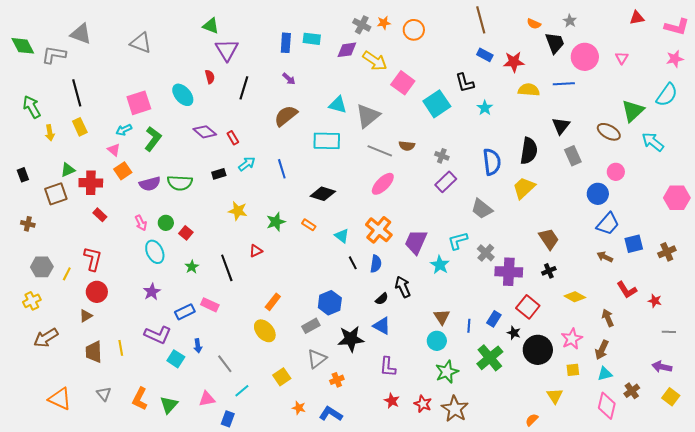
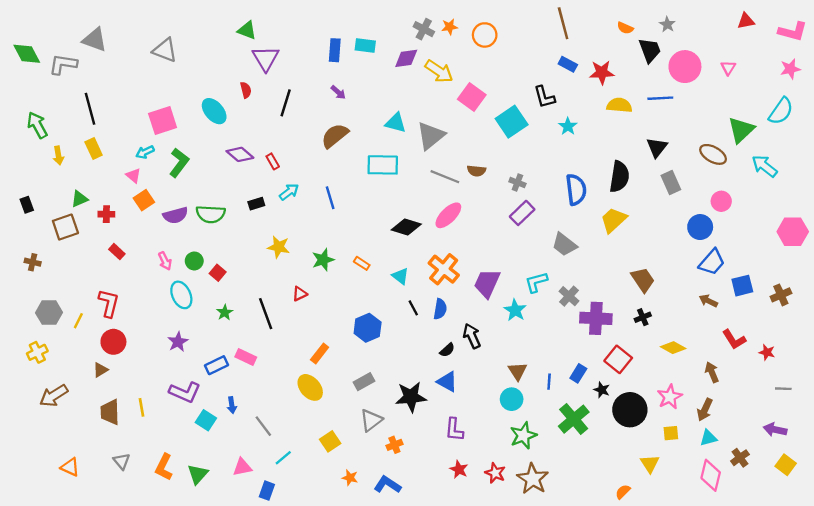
red cross: (91, 183) -> (106, 214), size x0.6
black diamond: (323, 194) -> (406, 227), moved
blue hexagon: (330, 303) -> (368, 328), moved
orange triangle: (60, 399) -> (70, 467), size x0.7

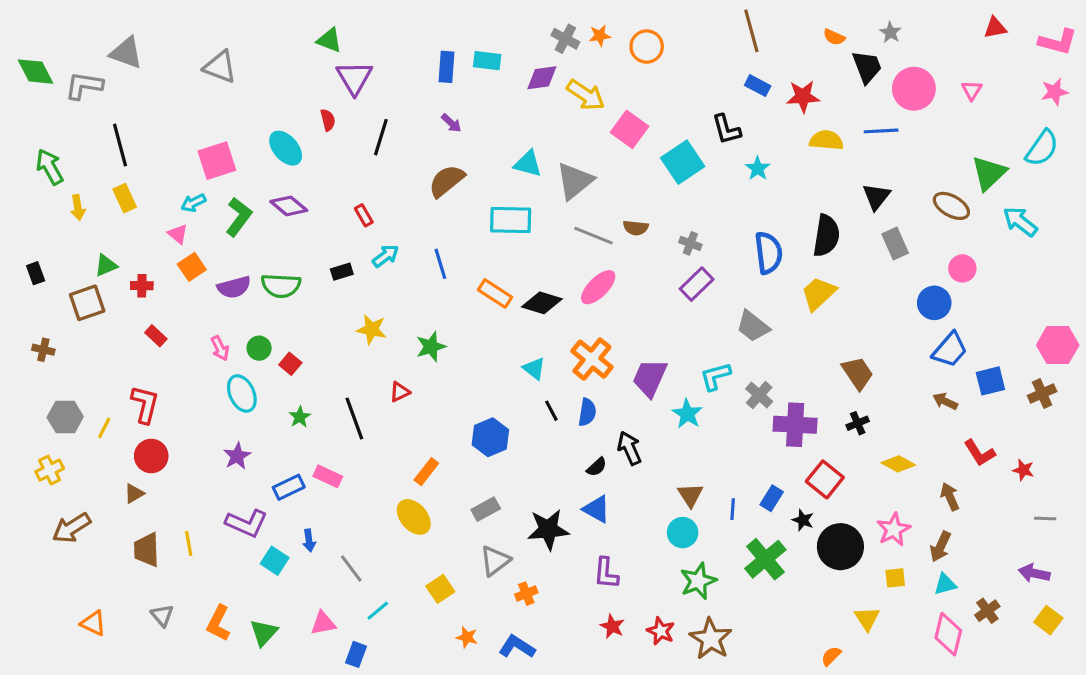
purple diamond: (240, 154) -> (289, 206), moved
pink hexagon: (793, 232) -> (1058, 345), moved
orange rectangle: (362, 263) -> (495, 293), moved, size x1.5

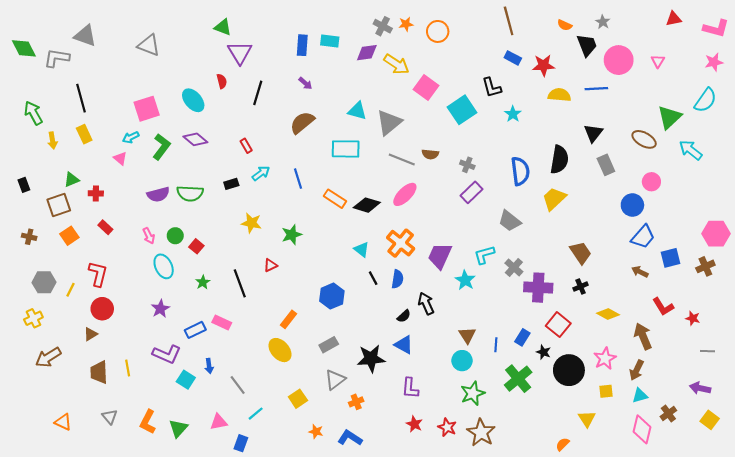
orange square: (192, 267) -> (69, 236), moved
brown arrow: (950, 497) -> (643, 336), size x1.4

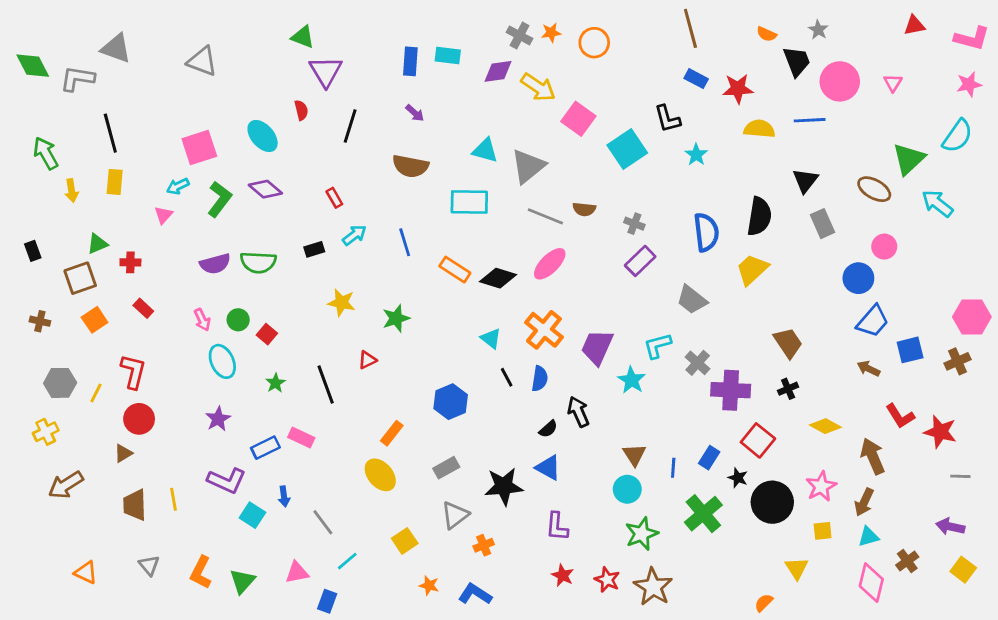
brown semicircle: (302, 122) -> (410, 166), turned -130
yellow rectangle: (84, 134) -> (115, 182), turned 30
pink triangle: (120, 158) -> (163, 215), turned 32
red star: (693, 318) -> (940, 432), size x1.6

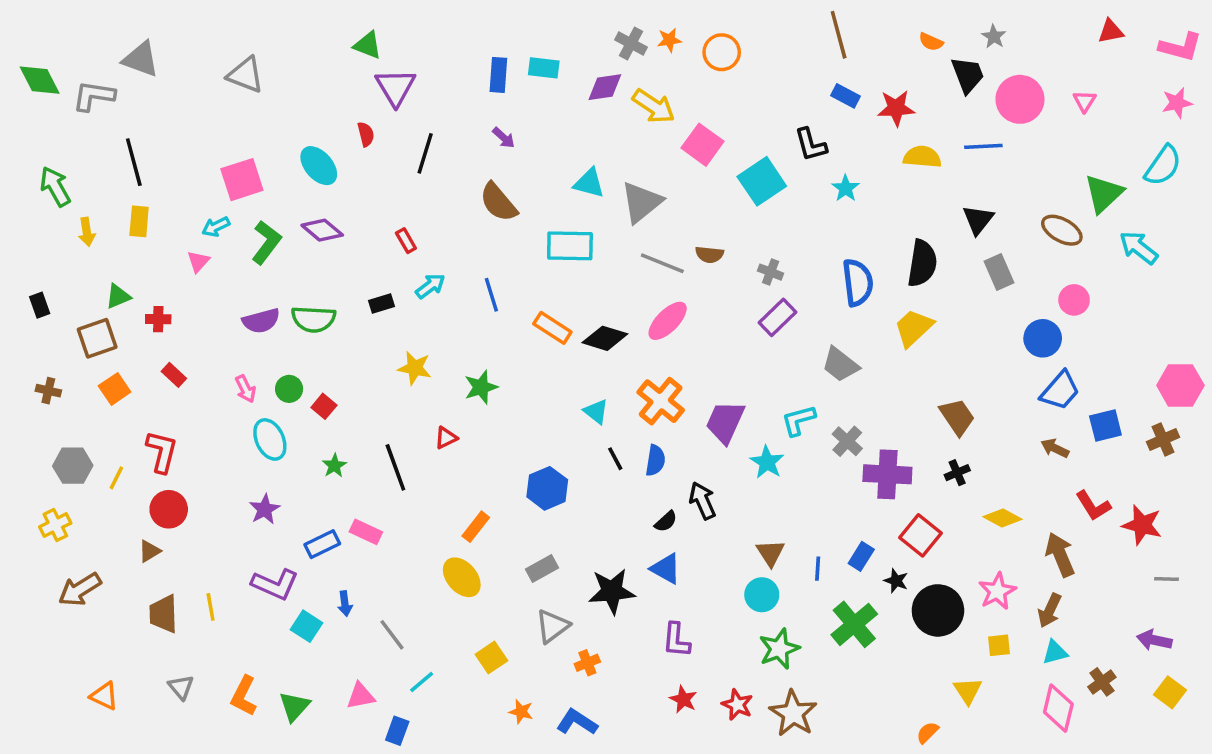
brown semicircle: (410, 166) -> (498, 202), turned 39

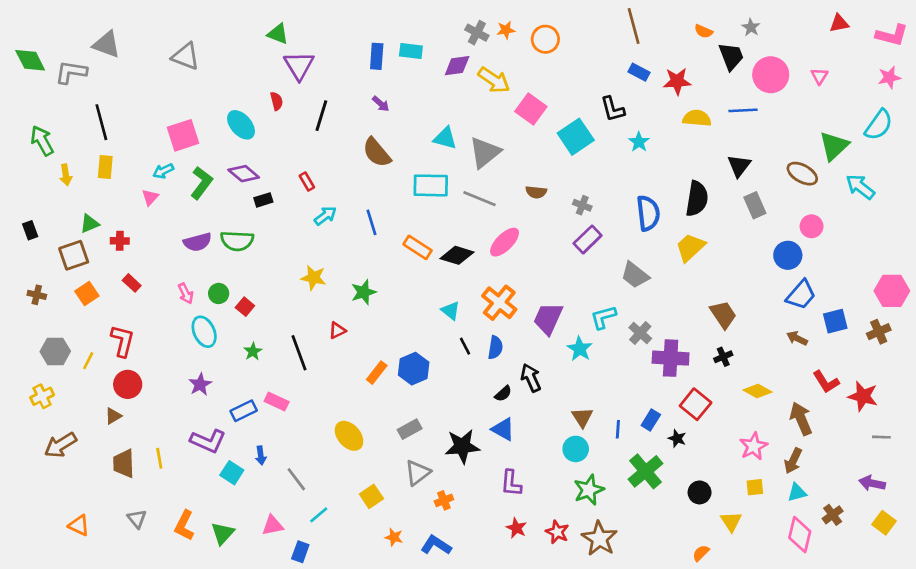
gray line: (662, 263) -> (479, 199), moved
black rectangle: (382, 303) -> (263, 200), moved
orange rectangle: (476, 527) -> (377, 373), moved
black circle: (938, 610) -> (700, 492), moved, size x0.6

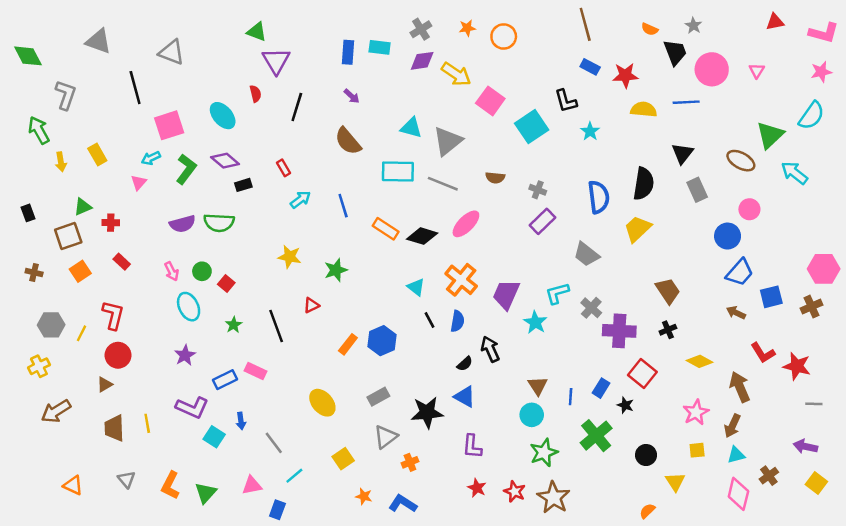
gray cross: (477, 33) -> (421, 29), moved, turned 30
gray L-shape: (71, 72) -> (66, 95), moved, turned 100
black line: (101, 122) -> (135, 88), moved
yellow rectangle: (105, 167) -> (97, 155), turned -35

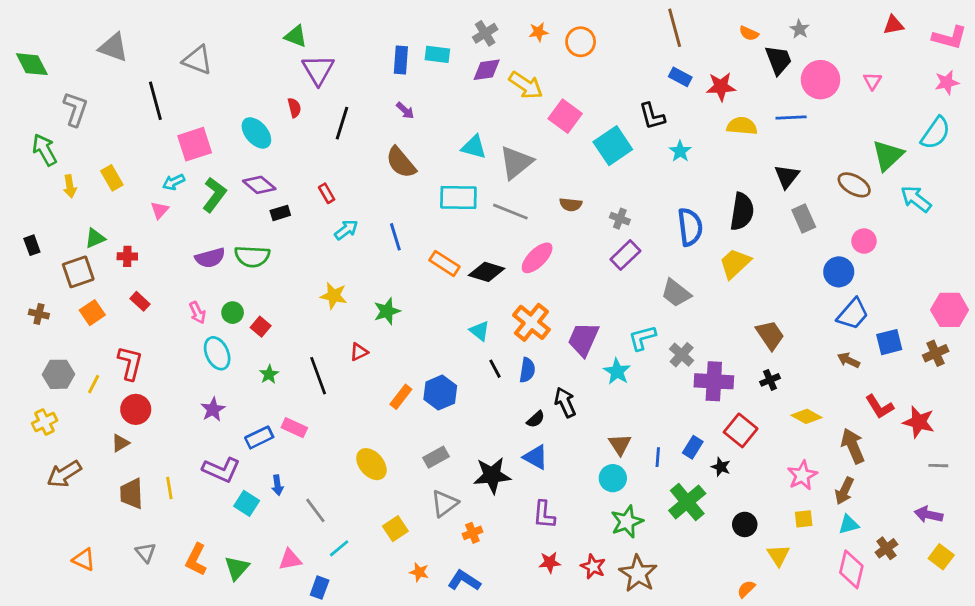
red star: (477, 488) -> (550, 562), turned -30

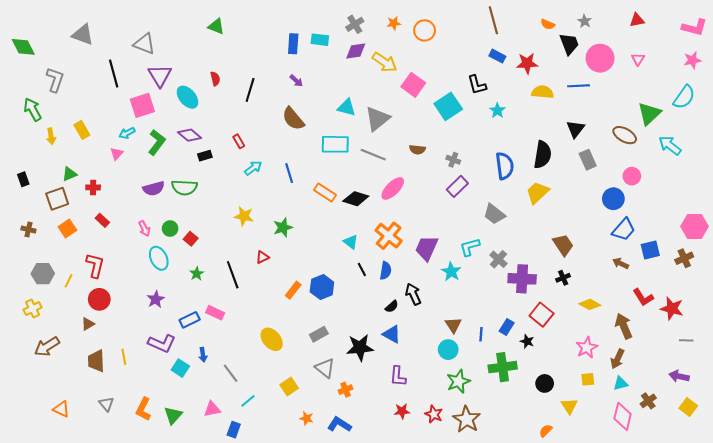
red triangle: (893, 25) -> (637, 20), moved
purple triangle: (318, 70) -> (160, 76), moved
green cross: (687, 502) -> (503, 367), turned 32
gray triangle: (444, 503) -> (325, 368), turned -45

